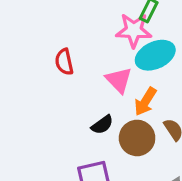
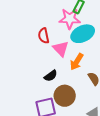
red semicircle: (64, 62) -> (44, 36), moved
brown circle: (137, 138) -> (65, 96), moved

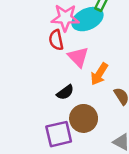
pink star: (70, 19) -> (65, 18), moved
cyan ellipse: (83, 34) -> (87, 19), moved

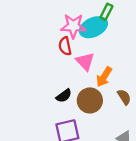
black semicircle: (65, 92) -> (64, 96), moved
brown circle: (84, 118) -> (90, 100), moved

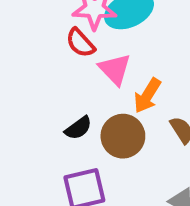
red semicircle: (65, 46) -> (80, 43), turned -30

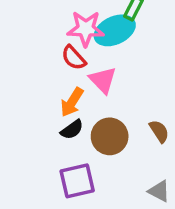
orange arrow: (147, 96) -> (72, 102), moved

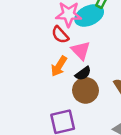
black semicircle: (72, 130) -> (83, 73), moved

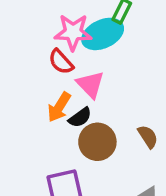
black semicircle: (83, 73) -> (80, 117), moved

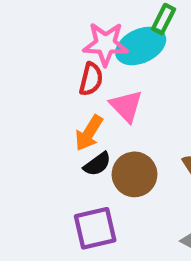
red semicircle: (61, 62) -> (91, 79), turned -124
black semicircle: (80, 117) -> (97, 164), moved

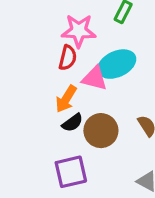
cyan ellipse: (141, 46) -> (117, 64), moved
pink triangle: (126, 106) -> (95, 78), turned -32

